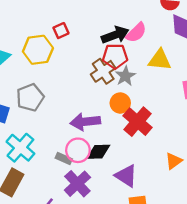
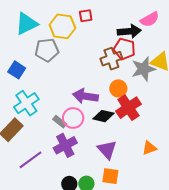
pink semicircle: (136, 33) -> (150, 19), moved
gray star: (125, 76) -> (143, 69), moved, size x1.4
gray pentagon: (30, 97) -> (47, 50), moved
black diamond: (98, 152) -> (103, 116), moved

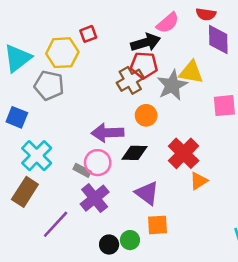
gray pentagon: (47, 50) -> (49, 85), turned 30
red cross: (128, 108) -> (184, 153), moved

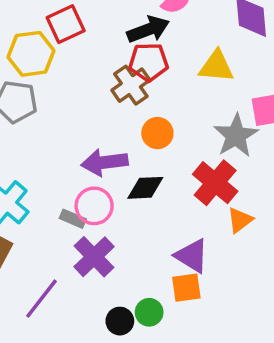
red square: (88, 34) -> (66, 24), size x1.5
gray star: (172, 85) -> (236, 136), moved
purple triangle: (147, 193) -> (192, 256), moved

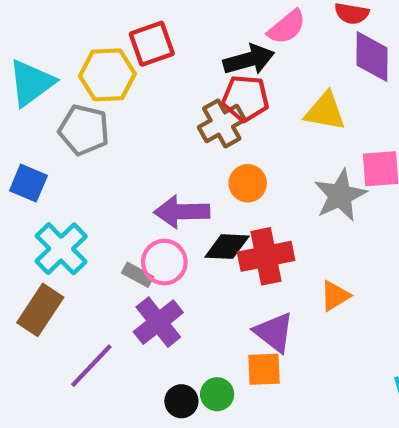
red cross: (215, 183) -> (266, 256), moved, turned 33

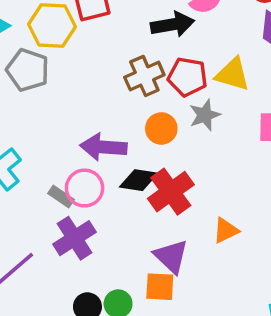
red pentagon: (245, 98) -> (188, 77), moved
gray star: (340, 195) -> (205, 115), moved, size x0.7
red cross: (266, 256) -> (171, 192), turned -30

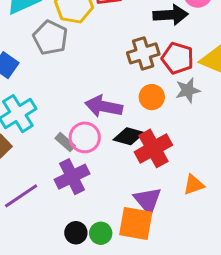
orange square: (160, 287) -> (136, 223), size x1.4

